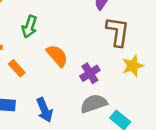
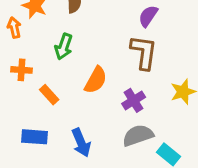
brown L-shape: (118, 32) -> (144, 52), moved
orange semicircle: (57, 56) -> (96, 80), turned 70

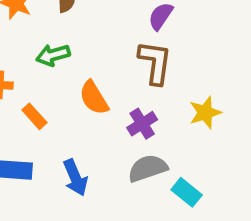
green arrow: (64, 47) -> (53, 55), turned 55
orange semicircle: (96, 80) -> (94, 98), turned 120

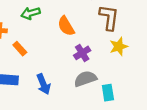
brown L-shape: (155, 62) -> (109, 17), moved
orange semicircle: (94, 98) -> (66, 26), moved
cyan rectangle: (187, 192) -> (108, 93), turned 42

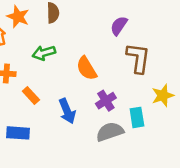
yellow star: (119, 46) -> (163, 95), moved
blue arrow: (43, 84) -> (67, 111), moved
cyan rectangle: (108, 93) -> (137, 117), moved

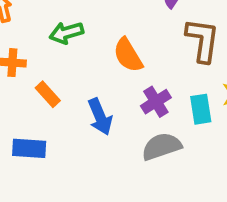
cyan rectangle: (137, 117) -> (201, 109), moved

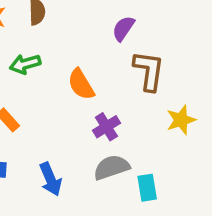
cyan rectangle: (201, 109) -> (147, 188), moved
blue arrow: (100, 117) -> (51, 179), moved

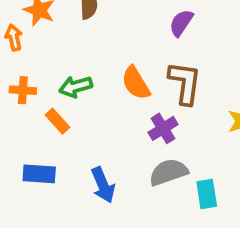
green arrow: (25, 64) -> (76, 87), moved
brown L-shape: (149, 71) -> (185, 83), moved

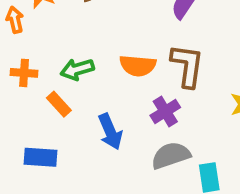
orange semicircle: (136, 83) -> (138, 66), turned -54
blue arrow: (103, 185) -> (110, 132), moved

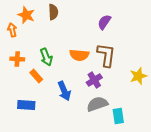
green arrow: (77, 69) -> (46, 57), turned -96

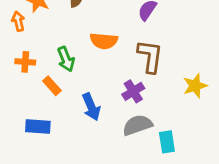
orange semicircle: (79, 55) -> (104, 41), moved

